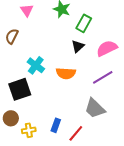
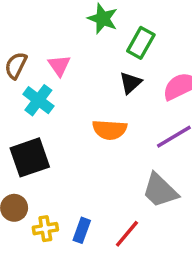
pink triangle: (27, 10) -> (59, 65), moved
cyan cross: (36, 65) -> (38, 100), moved
blue rectangle: (56, 125) -> (82, 230), moved

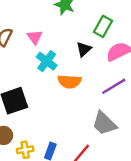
green rectangle: (141, 43) -> (103, 26), moved
cyan cross: (38, 100) -> (47, 61), moved

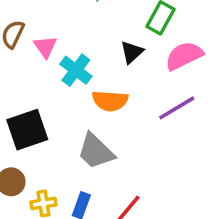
pink triangle: (35, 37) -> (45, 47), moved
gray trapezoid: (104, 123) -> (96, 151), moved

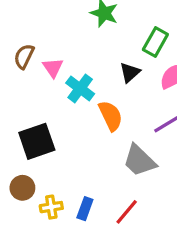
orange semicircle: (110, 101) -> (111, 116), turned -120
gray trapezoid: (96, 151) -> (139, 161), moved

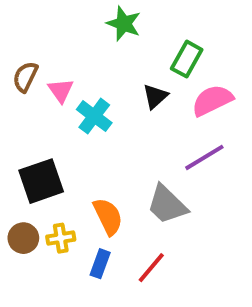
orange semicircle: (111, 116) -> (108, 216), moved
yellow cross: (51, 207) -> (61, 238), moved

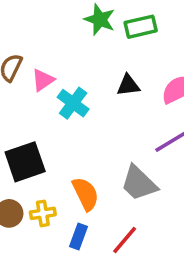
green rectangle: (187, 59) -> (141, 27), moved, turned 48
pink triangle: (61, 91) -> (43, 80), turned 30
black triangle: (155, 96) -> (128, 85), turned 35

